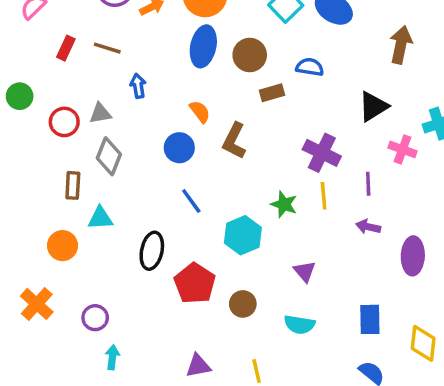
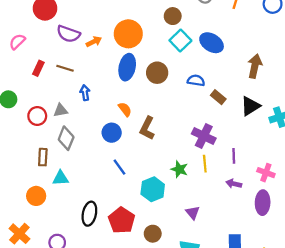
brown rectangle: (272, 93) -> (218, 97), moved, turned 56
black triangle: (373, 106) -> (250, 106), moved
pink cross: (403, 149) -> (266, 173), moved
black ellipse: (152, 251) -> (89, 214), moved

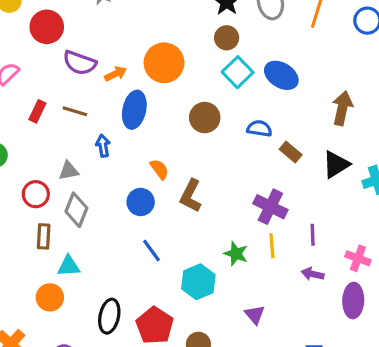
blue ellipse: (127, 67) -> (134, 110), moved
red circle: (37, 116) -> (36, 194), moved
orange circle: (36, 196) -> (50, 297), moved

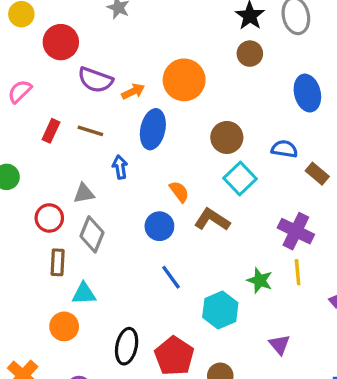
cyan square: (238, 72) -> (240, 179), moved
blue ellipse: (281, 75) -> (307, 93), turned 44
brown L-shape: (191, 196) -> (212, 220), turned 96

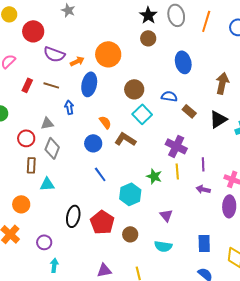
orange circle: (64, 326) -> (21, 204), moved

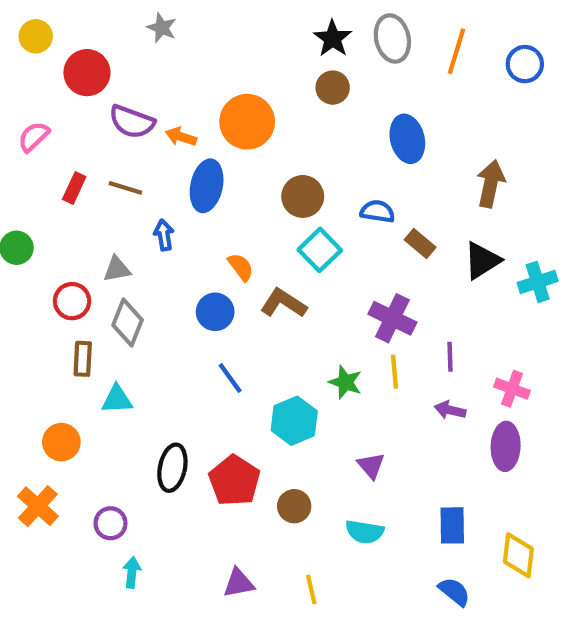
orange arrow: (77, 61) -> (181, 137), turned -136

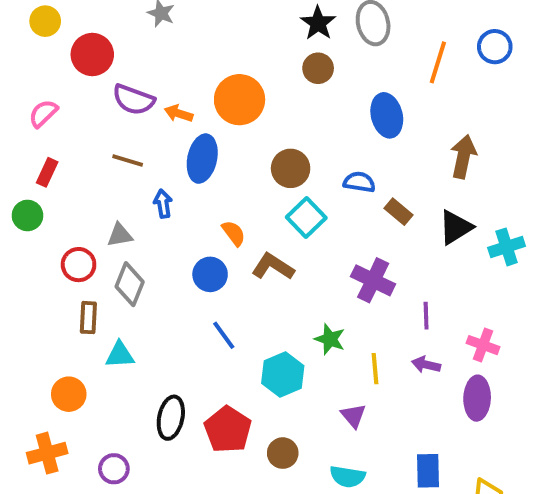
orange line: (456, 51) -> (438, 62), moved
red rectangle: (74, 188) -> (47, 172), moved
yellow line: (395, 372) -> (375, 369), moved
orange cross: (38, 506) -> (47, 453), turned 33

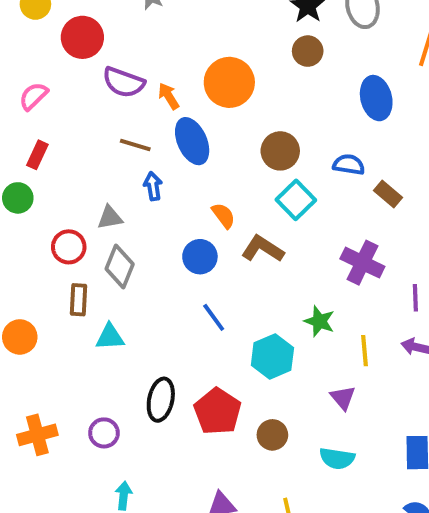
orange arrow: (179, 113) -> (169, 96), turned 40
blue ellipse: (202, 159) -> (192, 141), turned -36
brown line: (128, 161) -> (135, 145), moved
orange circle: (69, 394) -> (20, 337), moved
purple circle: (114, 469) -> (104, 433), moved

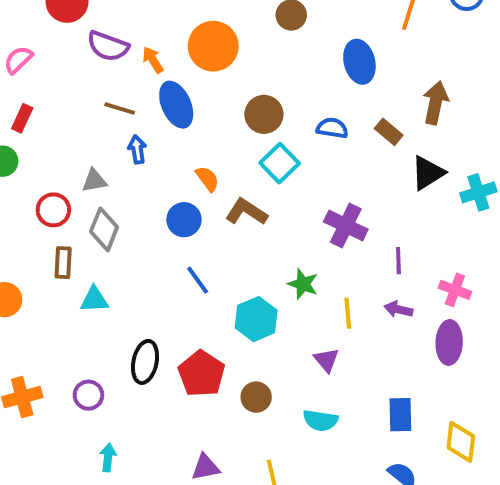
brown rectangle: (388, 194) -> (389, 132), moved

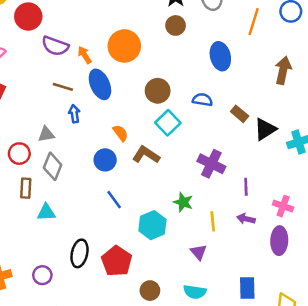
brown arrow: (435, 103) -> (283, 70), moved
brown rectangle: (389, 132) -> (240, 114), moved
brown circle: (256, 397) -> (150, 291), moved

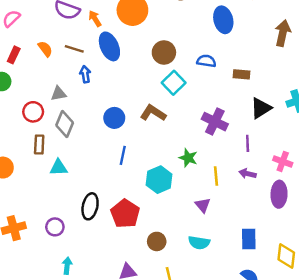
brown rectangle: (240, 114) -> (241, 74), turned -35
black triangle: (265, 129) -> (261, 108), moved
orange semicircle: (120, 133) -> (45, 49), moved
blue line: (114, 200) -> (123, 155), turned 48

